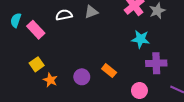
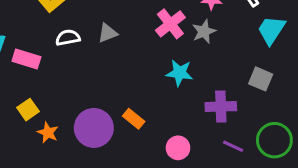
pink rectangle: (36, 30) -> (26, 59), turned -30
purple cross: (156, 63) -> (221, 107), moved
purple circle: (82, 77) -> (94, 128), size x1.6

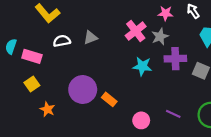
purple cross: (221, 107) -> (175, 59), moved
yellow square: (28, 110) -> (32, 84), moved
purple circle: (94, 128) -> (83, 89), moved
purple line: (233, 146) -> (173, 114), moved

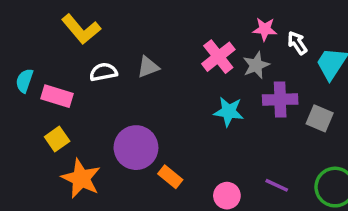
white arrow: (193, 11) -> (297, 43), moved
orange rectangle: (109, 99) -> (170, 177), moved
orange star: (47, 109) -> (81, 178), size x1.6

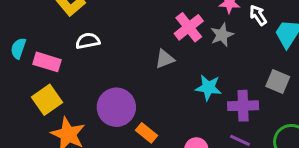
gray triangle: (148, 67) -> (165, 59), moved
purple cross: (280, 100) -> (243, 106), moved
cyan star: (229, 112) -> (208, 88), moved
yellow square: (57, 139) -> (47, 100), size x1.4

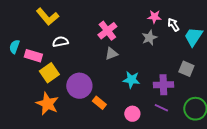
pink cross: (189, 27) -> (107, 31), moved
cyan star: (208, 88) -> (131, 80), moved
yellow square: (47, 100) -> (49, 73), moved

